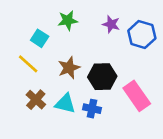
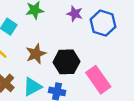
cyan triangle: (65, 104) -> (32, 87), turned -42

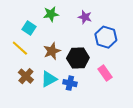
blue hexagon: (103, 23) -> (106, 37), moved
pink rectangle: (98, 80) -> (105, 73), size x0.7

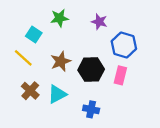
pink rectangle: (105, 73) -> (120, 75), moved, turned 49
blue cross: (70, 83) -> (91, 109), moved

